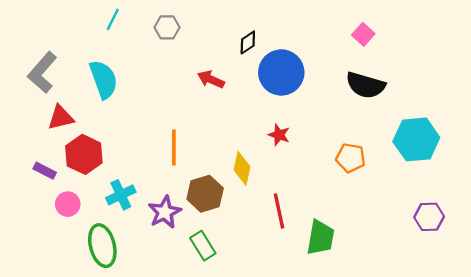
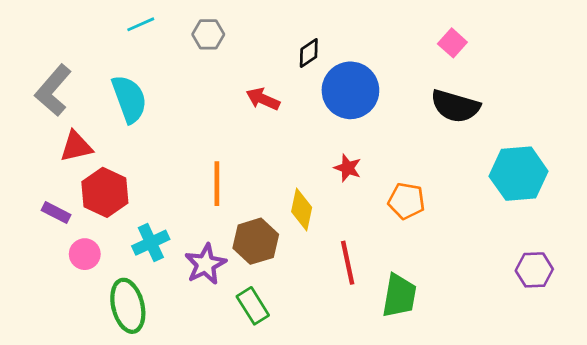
cyan line: (113, 19) -> (141, 24), turned 40
orange pentagon: (351, 158) -> (406, 201), moved

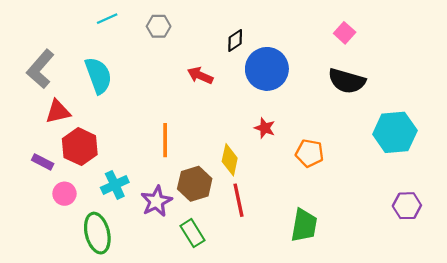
red line: (348, 263) -> (238, 200), moved

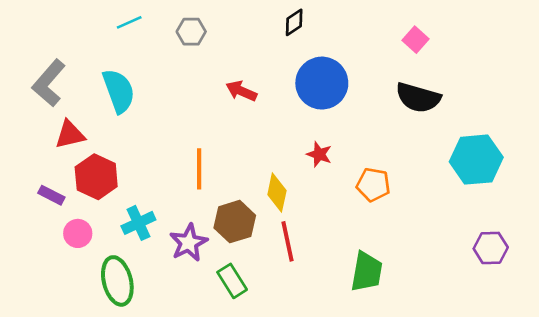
black diamond: (235, 40) -> (294, 22), moved

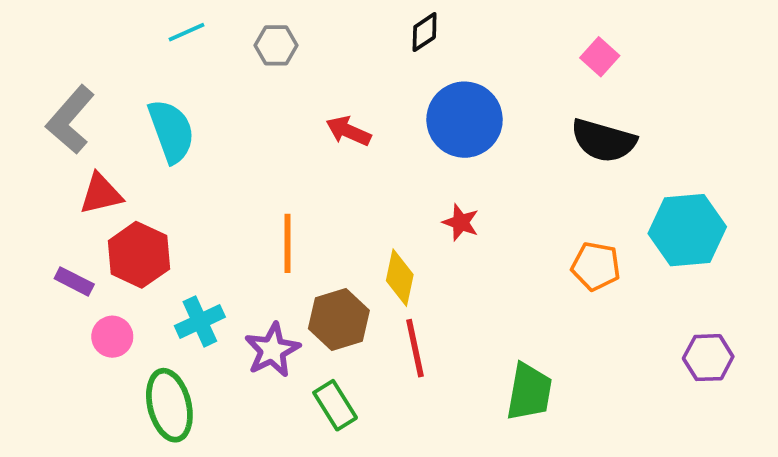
orange pentagon: (373, 185) -> (596, 266), moved

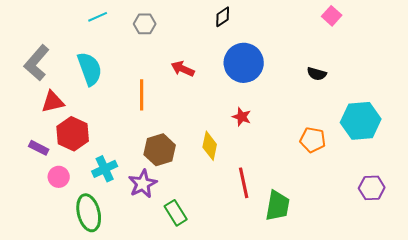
pink square: (600, 57) -> (332, 16), moved
black semicircle: (603, 141) -> (317, 74), size x0.6
orange line: (287, 243) -> (142, 95), moved
brown hexagon: (339, 320) -> (160, 150), moved
red line: (415, 348) -> (244, 183), moved

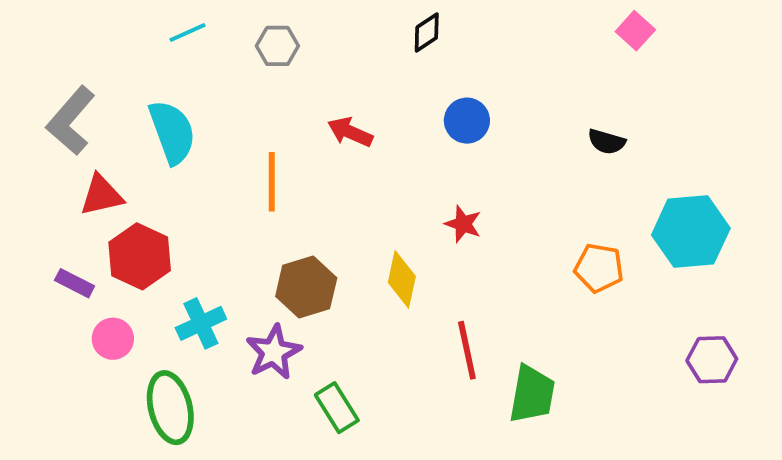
blue circle: (244, 63) -> (467, 121), size x0.6

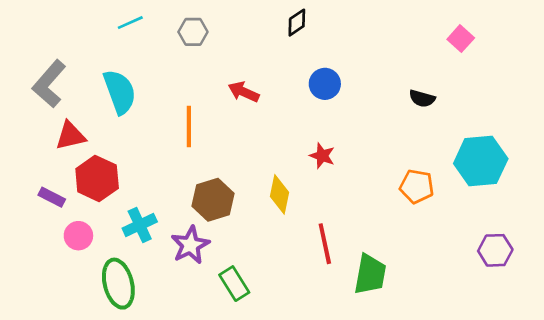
pink square: (635, 31) -> (461, 39), moved

